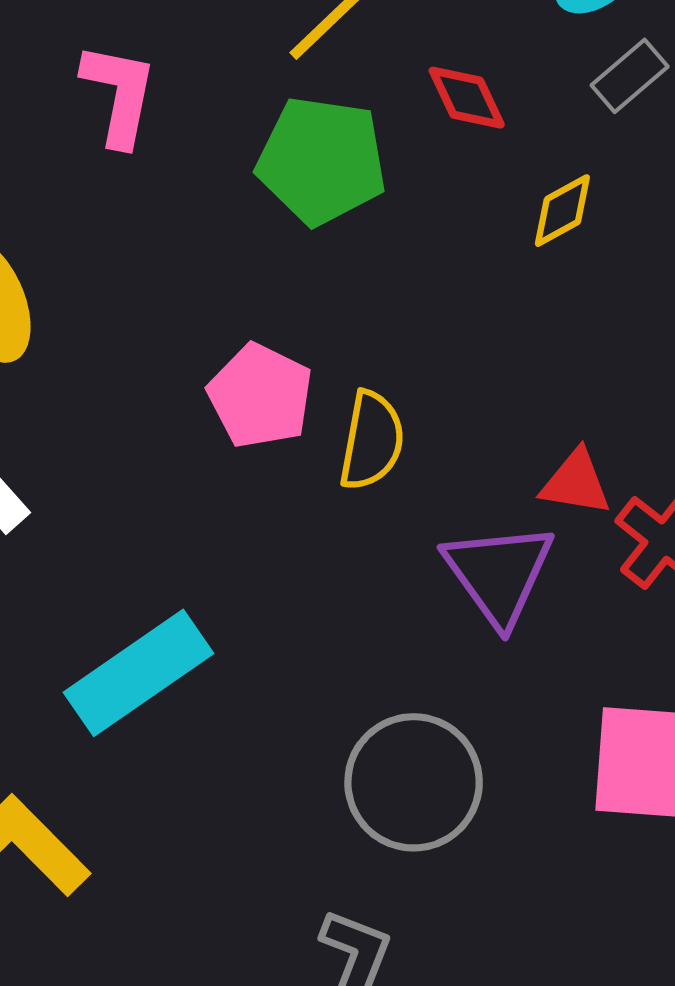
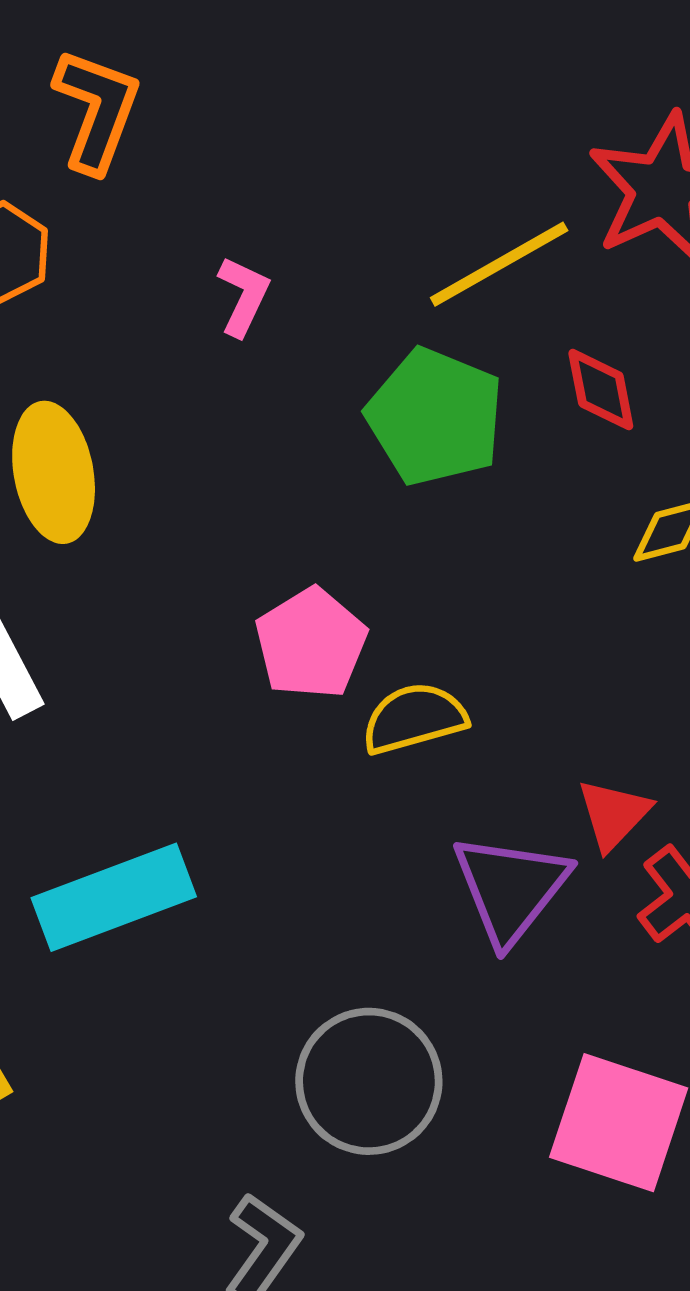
pink L-shape: (119, 94) -> (243, 296), size x0.7
yellow semicircle: (372, 441) -> (414, 718), turned -130
red triangle: (576, 483) -> (614, 814), turned 50

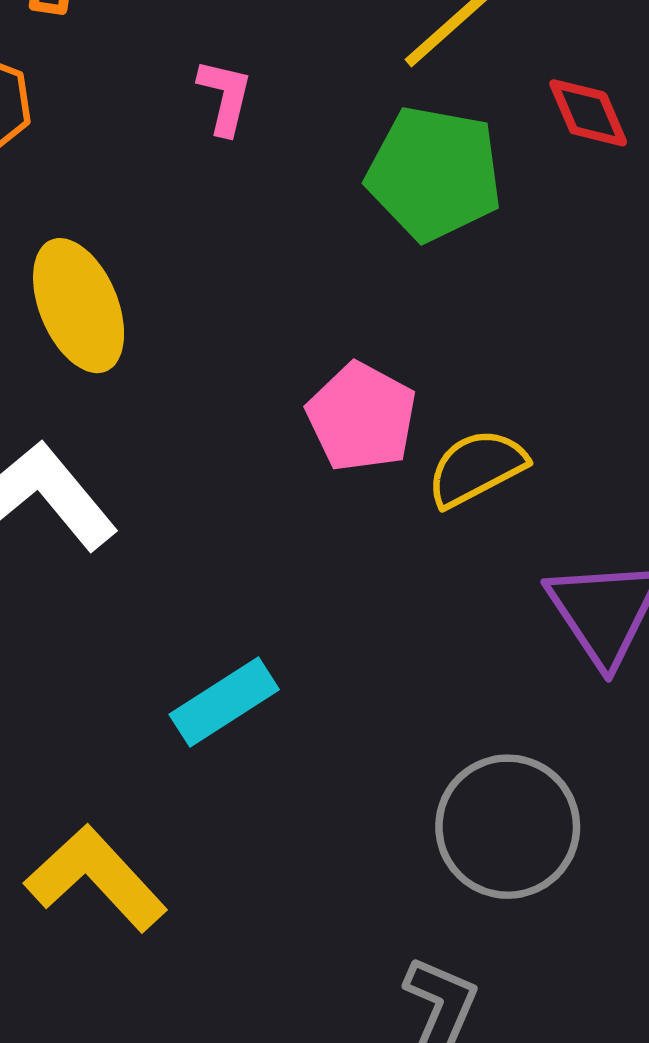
cyan rectangle: (114, 897) -> (224, 702), size x0.7

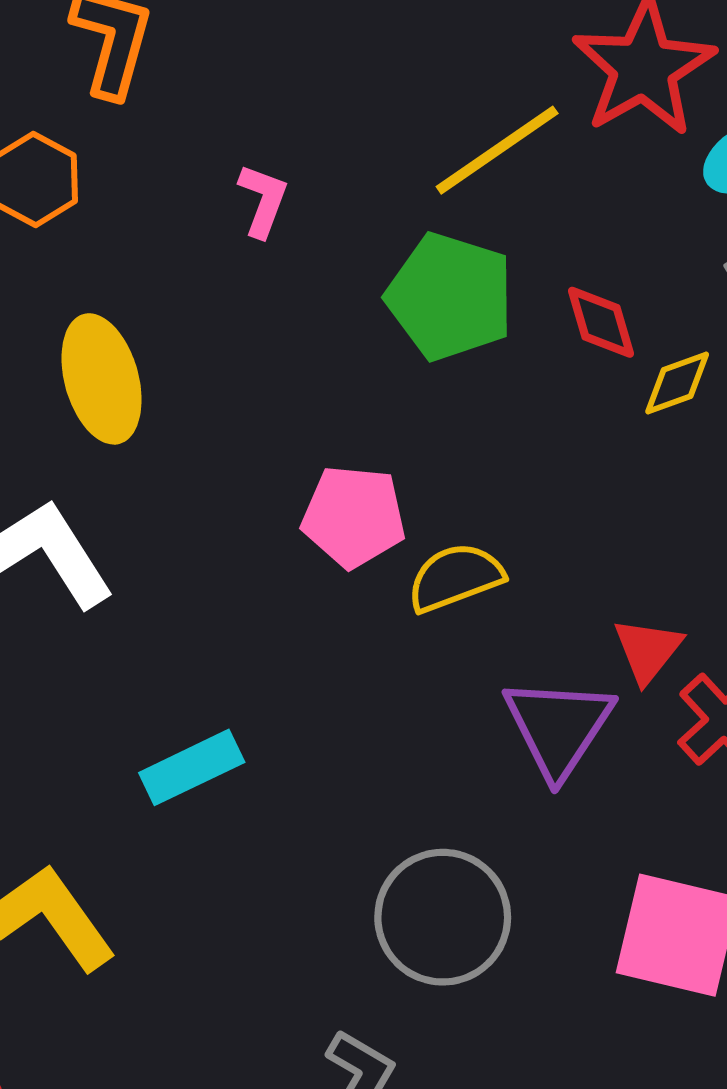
red diamond: (588, 113) -> (601, 322), moved
pink pentagon: (362, 417) -> (354, 516), turned -30

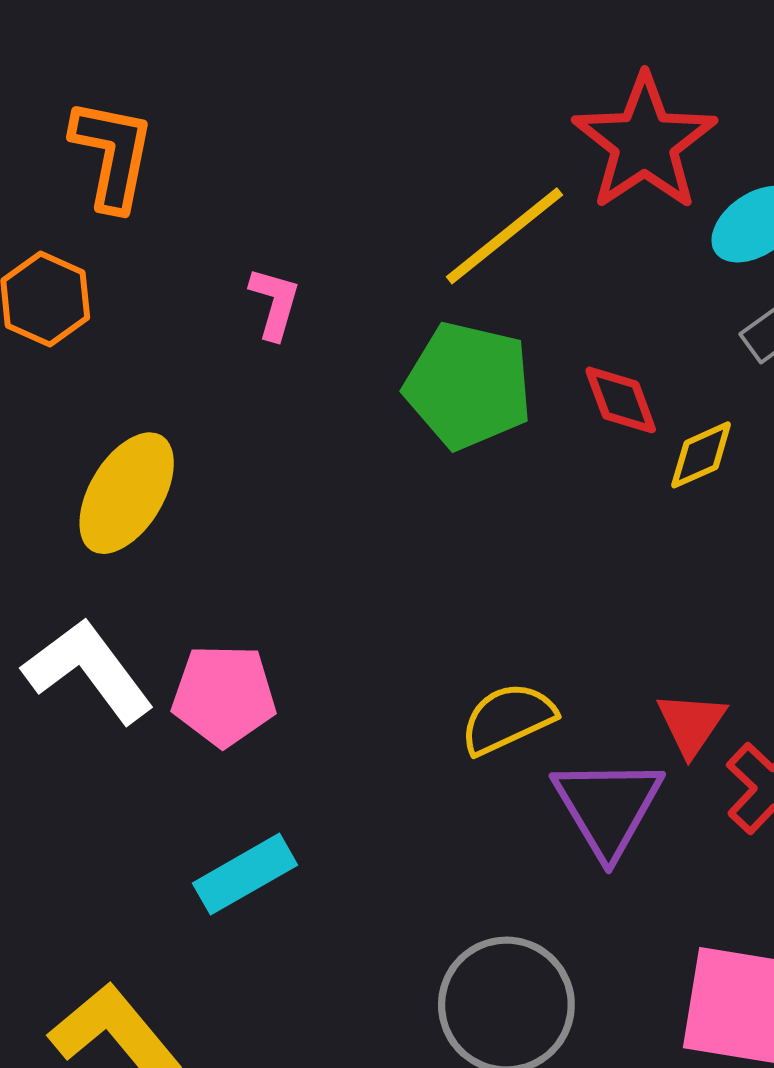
yellow ellipse: (102, 379) -> (127, 493), turned 51
pink pentagon: (354, 516) -> (224, 695), moved
yellow semicircle: (455, 577) -> (508, 718), moved

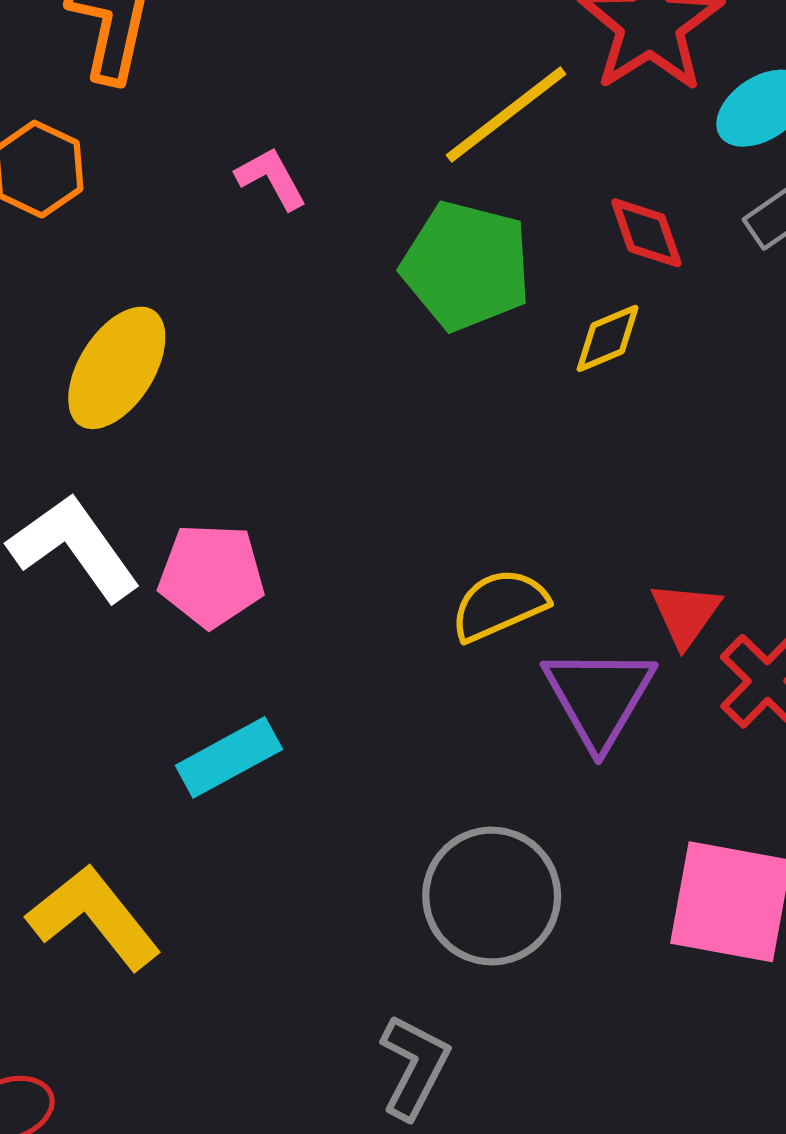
pink L-shape: (275, 303) -> (271, 178), turned -46
red diamond: (621, 400) -> (646, 233), moved
yellow diamond: (701, 455) -> (608, 338), moved

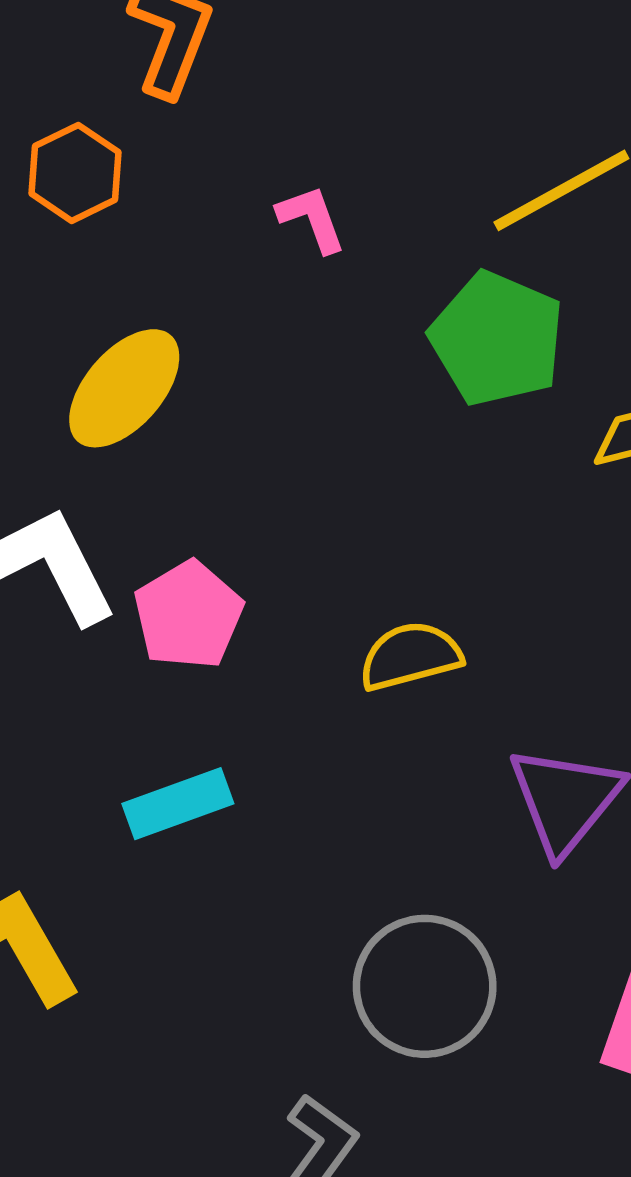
pink pentagon: (211, 575) -> (188, 615), turned 30
yellow semicircle: (499, 605) -> (410, 656), moved

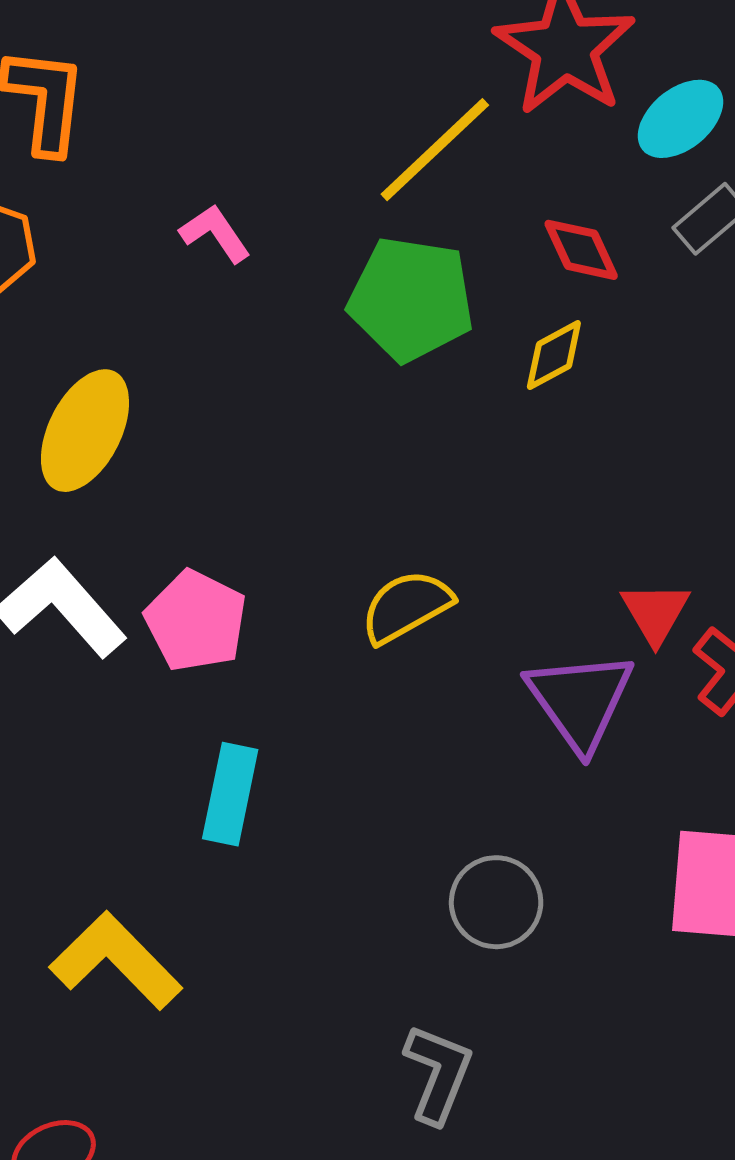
cyan rectangle: (178, 804) -> (230, 794), turned -44
gray circle: (425, 986) -> (496, 902), size x0.7

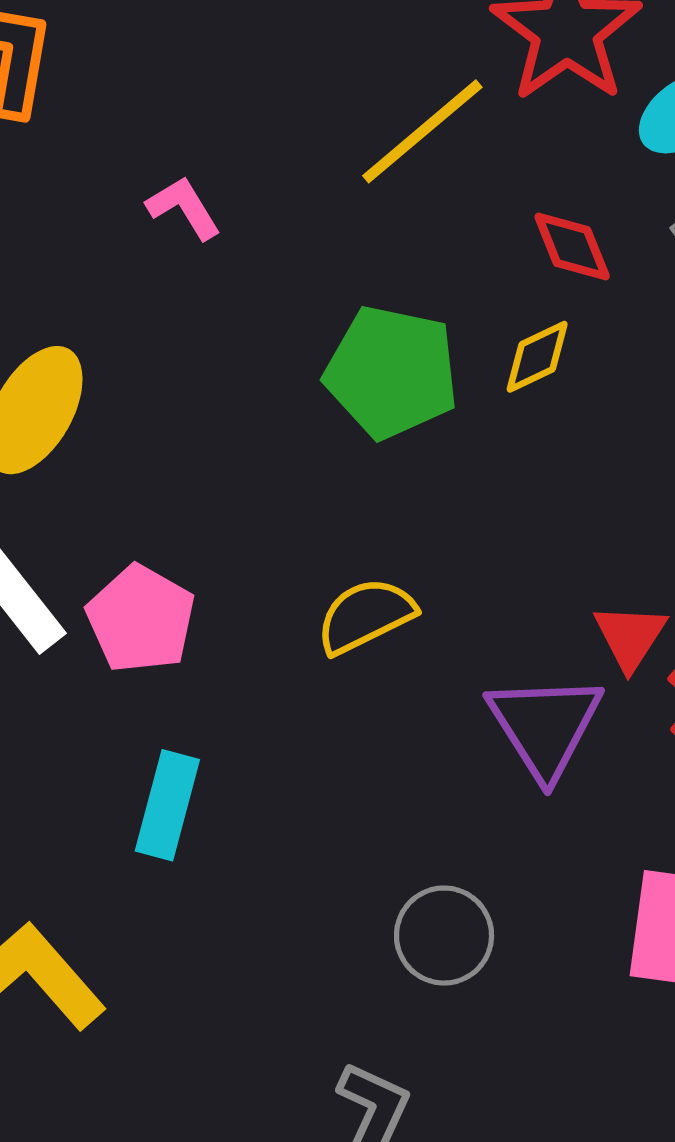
green pentagon: (411, 299) -> (392, 372), moved

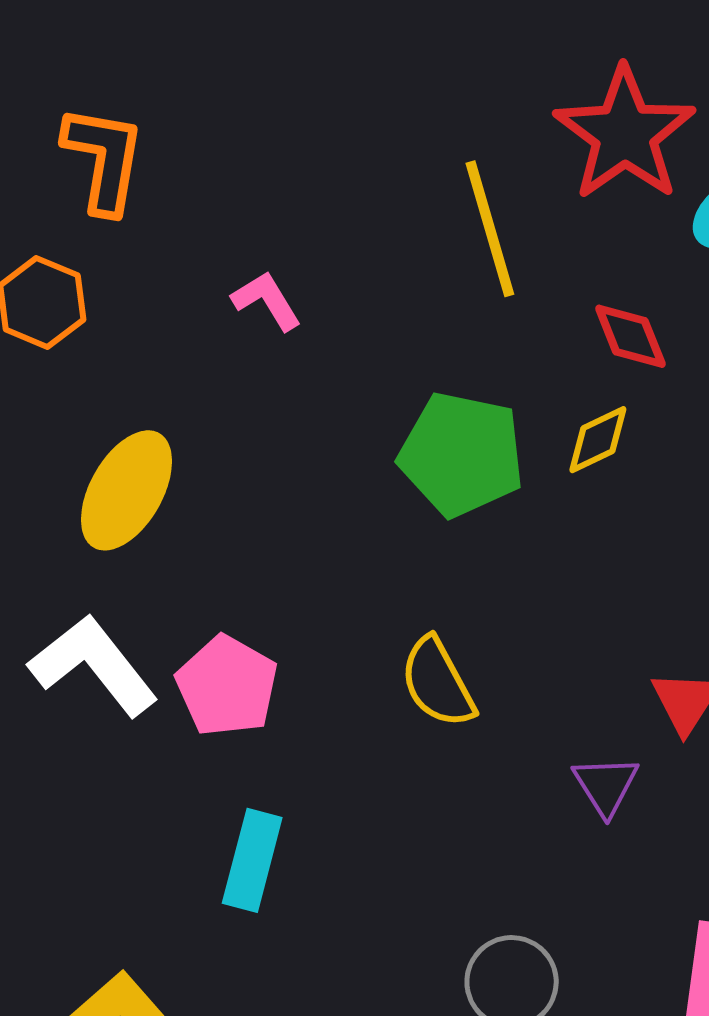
yellow line: (422, 131) -> (490, 229), turned -66
yellow semicircle: (366, 616) -> (438, 683), turned -92
purple triangle: (545, 726) -> (606, 785), size x0.6

